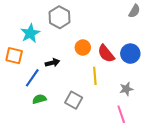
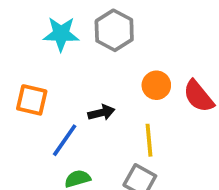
cyan star: (30, 33) -> (61, 34), moved, turned 30
yellow line: (95, 76) -> (149, 140), moved

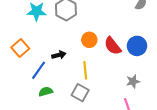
orange square: (32, 100) -> (20, 48), turned 36

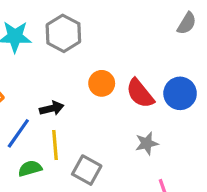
yellow line: (85, 70) -> (55, 145), moved
gray star: (133, 81) -> (147, 143), moved

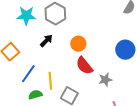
red semicircle: (140, 93) -> (84, 66), moved
black arrow: (52, 108) -> (46, 41), moved, turned -32

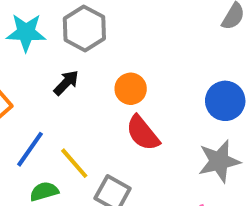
gray star: (105, 80) -> (219, 161), moved, size x1.5
yellow line: (50, 81) -> (74, 163), turned -36

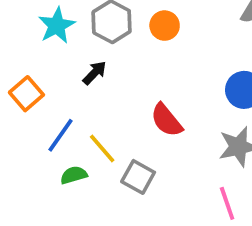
cyan star: (26, 32) -> (57, 26), turned -30
orange circle: (131, 89) -> (165, 26), moved

